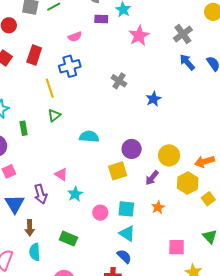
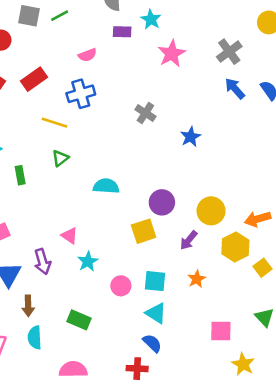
red rectangle: (34, 55) -> (34, 79), turned 36
yellow line: (50, 88) -> (55, 123), turned -54

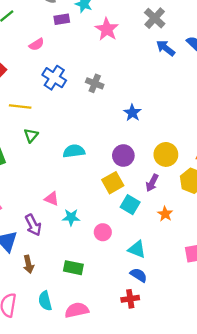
blue cross: (81, 94) -> (54, 78), moved, turned -30
blue star: (191, 137) -> (132, 113), moved
cyan star: (88, 261) -> (71, 217), turned -30
cyan square: (155, 281) -> (130, 205), moved, turned 36
cyan semicircle: (35, 338) -> (45, 301), moved

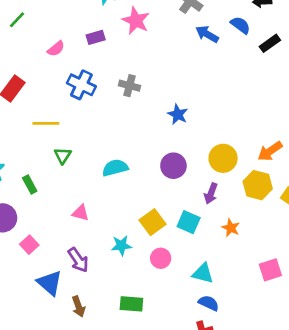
purple rectangle: (62, 19) -> (96, 37), moved
yellow square: (113, 183) -> (153, 222), moved
pink triangle: (52, 199) -> (81, 213), moved

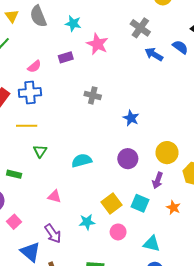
blue cross: (81, 85) -> (30, 92), moved, turned -30
green rectangle: (30, 185) -> (14, 174), turned -48

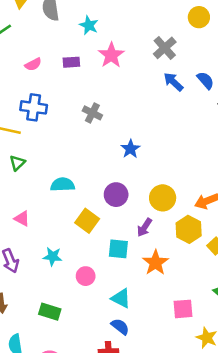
blue cross: (30, 92) -> (34, 107), moved
yellow square: (112, 203) -> (87, 221), moved, turned -30
cyan square: (140, 203) -> (118, 249), turned -30
orange star: (173, 208) -> (155, 263), size x1.5

